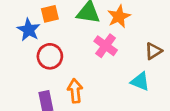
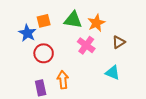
brown triangle: (153, 51) -> (119, 42), moved

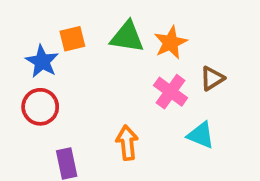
pink cross: (86, 45) -> (171, 92), moved
red circle: (44, 53) -> (40, 107), moved
orange arrow: (63, 80) -> (127, 143), moved

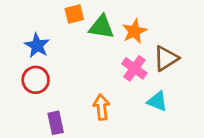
orange square: (72, 39) -> (74, 14), moved
brown triangle: (212, 78) -> (166, 58), size x1.4

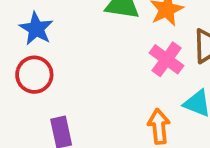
orange arrow: (101, 107) -> (159, 126), moved

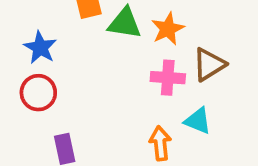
pink cross: (167, 59) -> (168, 78), turned -32

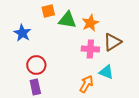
red circle: (38, 93) -> (36, 65), moved
orange arrow: (160, 143) -> (86, 84), turned 36

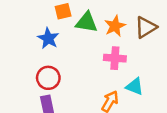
blue star: (22, 33) -> (48, 38), moved
brown triangle: (112, 42) -> (146, 27), moved

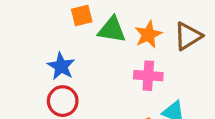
blue star: (48, 38) -> (61, 66), moved

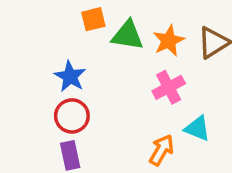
pink cross: (148, 76) -> (169, 87), turned -32

